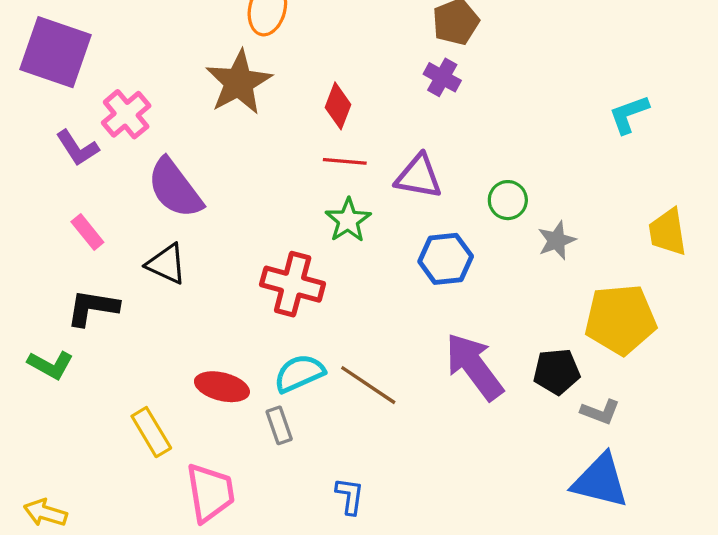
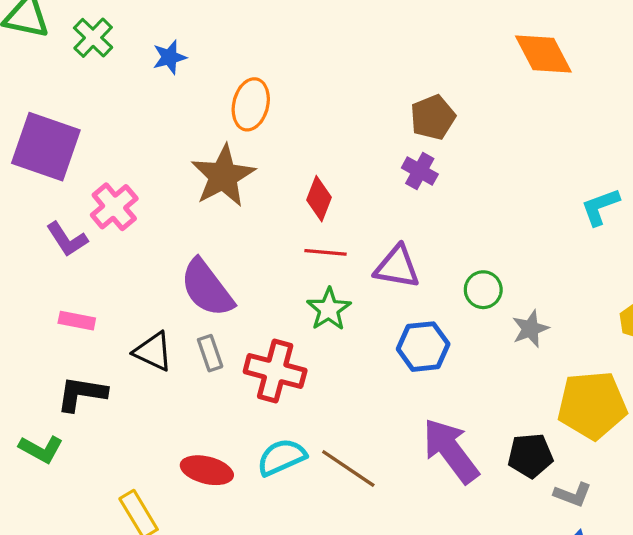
purple semicircle: (175, 188) -> (207, 288), moved
pink rectangle: (87, 232) -> (77, 321), turned -40
gray rectangle: (279, 425) -> (210, 353), moved

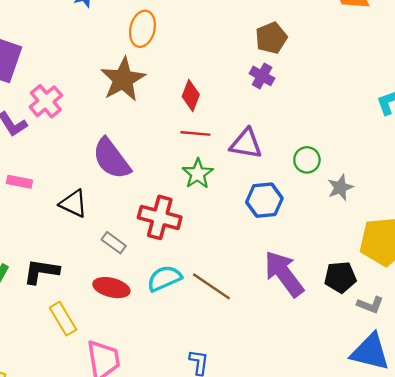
gray rectangle: (210, 353) -> (114, 243), moved, turned -35
black L-shape: (82, 394) -> (41, 271), moved

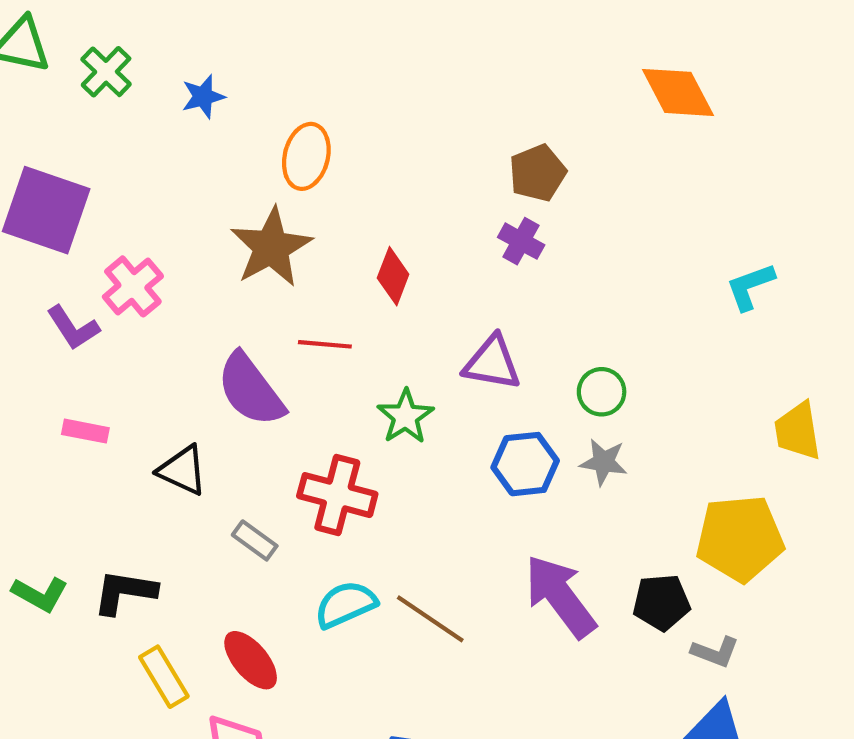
red line: (195, 133) -> (325, 344), moved
gray star: (340, 187) -> (604, 462), moved, turned 30
red ellipse: (111, 288) -> (251, 660), moved, turned 36

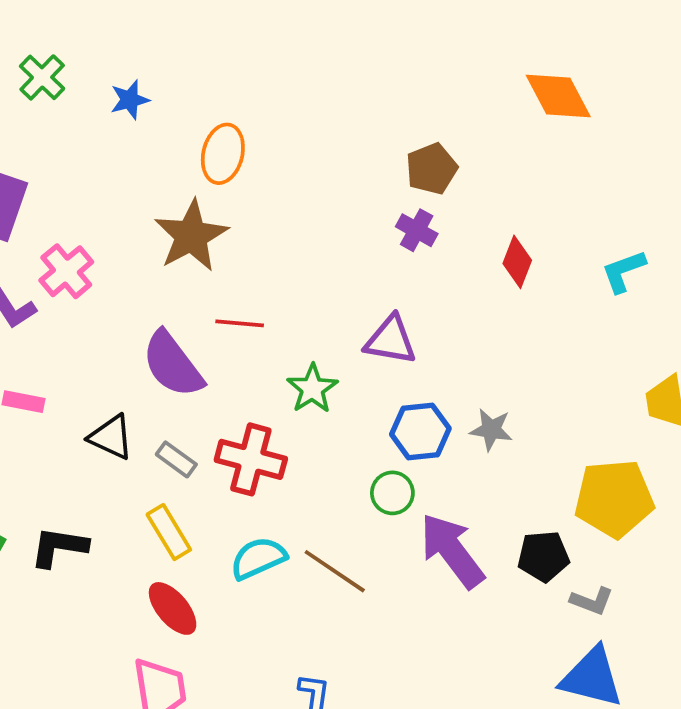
red diamond: (393, 276) -> (517, 262), moved
green circle: (602, 392) -> (392, 493), moved
gray rectangle: (255, 540) -> (176, 459), moved
yellow rectangle: (164, 677) -> (169, 532), moved

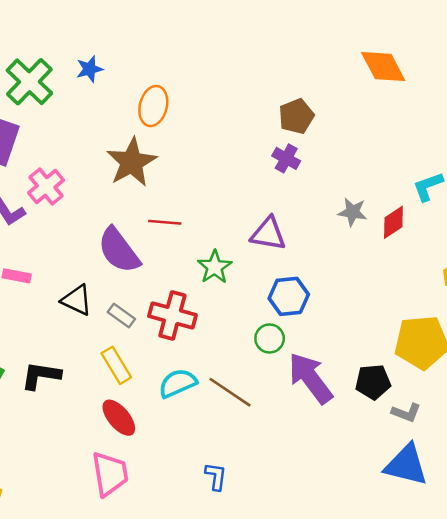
green cross: (42, 77) -> (29, 82), moved, size x1.5
red diamond: (517, 262) -> (393, 222), moved, turned 36
gray star: (491, 430) -> (353, 212), moved

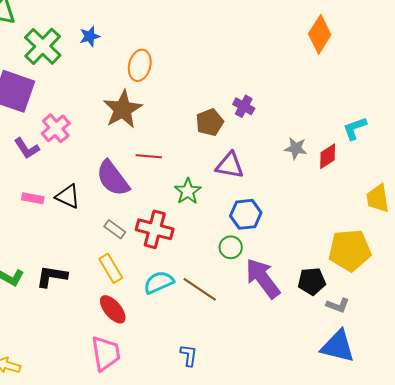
orange diamond: (383, 66) -> (320, 34), turned 60
brown pentagon: (296, 116) -> (210, 122), moved
black triangle: (77, 300) -> (68, 196), moved

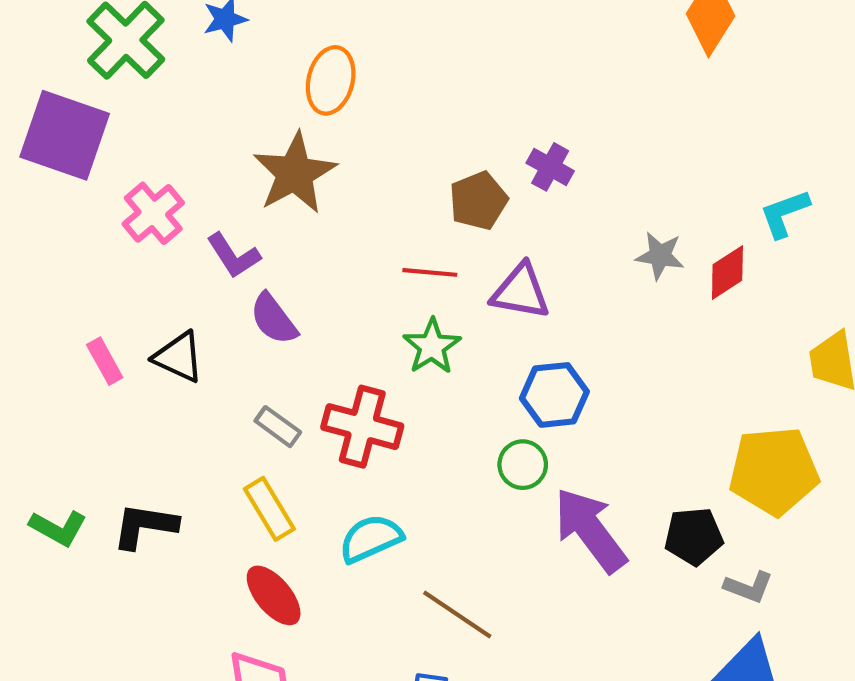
purple L-shape: (27, 148) -> (233, 256), moved
red line: (149, 156) -> (430, 272), moved
purple semicircle: (113, 178) -> (274, 319), size x0.7
pink rectangle: (33, 198) -> (105, 361), turned 50
brown line: (200, 289) -> (457, 614), moved

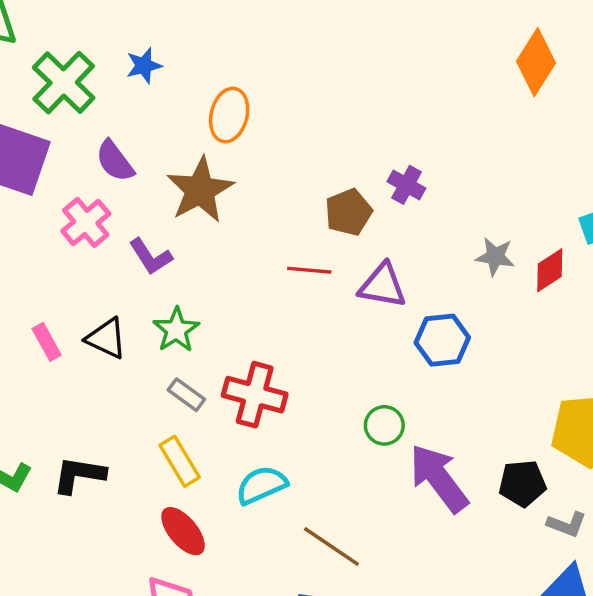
purple semicircle: (274, 319) -> (115, 161), moved
green star: (432, 346) -> (176, 330), moved
blue hexagon: (554, 395) -> (442, 340), moved

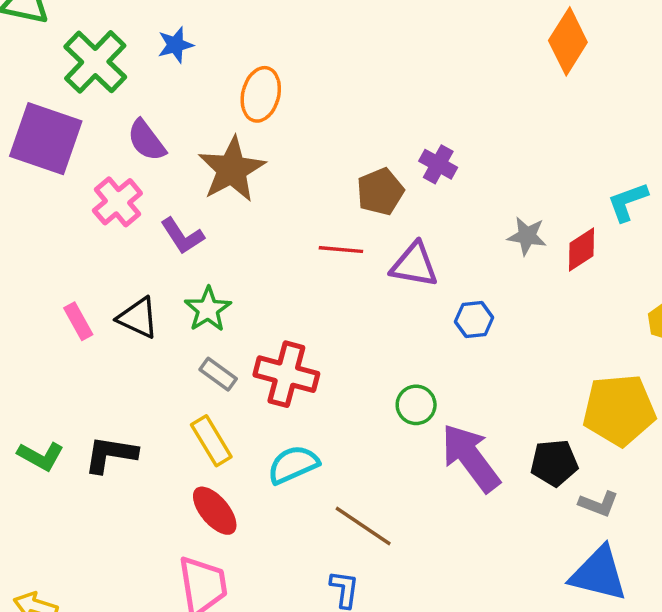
blue hexagon: (442, 340) -> (474, 320), size x0.7

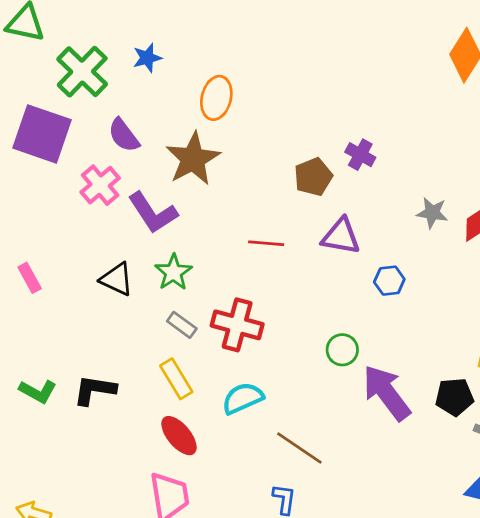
purple L-shape: (182, 236) -> (153, 213), size x1.4
red line: (341, 250) -> (266, 243), moved
pink rectangle: (78, 321) -> (30, 278), moved

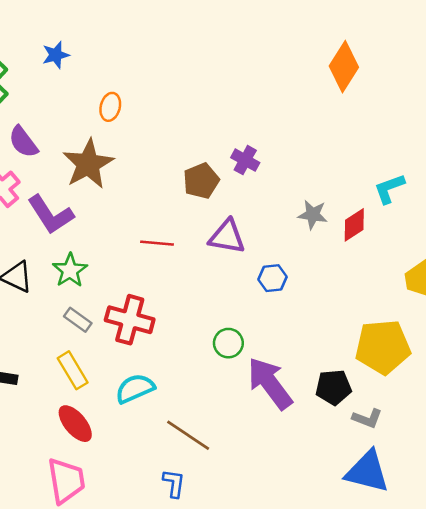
blue star: (147, 58) -> (56, 55), moved
orange ellipse: (216, 98) -> (110, 107), size x0.7

